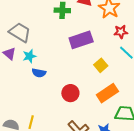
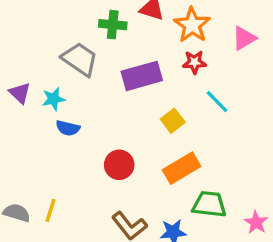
gray trapezoid: (20, 32) -> (80, 59), moved
red star: (121, 32) -> (194, 62), moved

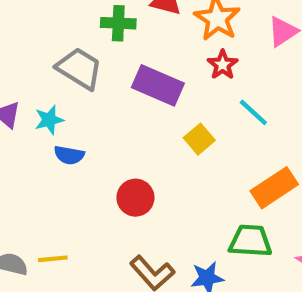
red star: (194, 62) -> (223, 65), turned -30
purple rectangle: (142, 76) -> (158, 85), turned 42
orange rectangle: (182, 168) -> (274, 188), moved
yellow line: (50, 210) -> (53, 259), turned 70

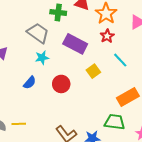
cyan star: (49, 120) -> (42, 58), moved
blue semicircle: (69, 155) -> (30, 83), moved, turned -64
red circle: (135, 198) -> (61, 84), moved

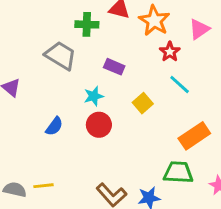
red star: (107, 36) -> (170, 52), moved
purple rectangle: (75, 44) -> (114, 67), size x0.6
cyan star: (42, 58) -> (94, 96), moved

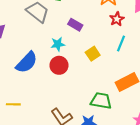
cyan line: (180, 85) -> (121, 44), turned 63
blue semicircle: (54, 126) -> (27, 62), size x1.6
green trapezoid: (178, 172) -> (101, 101), moved

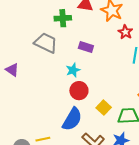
yellow square: (93, 54) -> (104, 108), moved
blue semicircle: (27, 62) -> (72, 119), moved

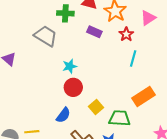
purple rectangle: (86, 47) -> (94, 32), moved
blue semicircle: (72, 119) -> (63, 115), size x0.7

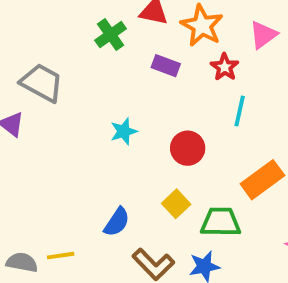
green cross: (65, 13) -> (111, 35), turned -35
gray trapezoid: (46, 36) -> (42, 83), moved
red circle: (73, 87) -> (188, 148), moved

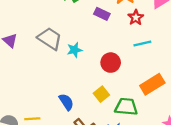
gray trapezoid: (42, 83) -> (50, 38), moved
cyan line: (240, 111) -> (142, 43), turned 60
blue semicircle: (117, 222) -> (66, 102), turned -72

